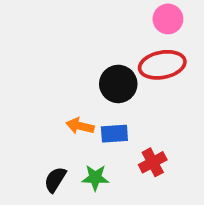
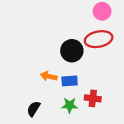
red cross: (153, 162) -> (93, 98), turned 35
green star: (95, 178) -> (70, 105), moved

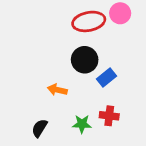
red ellipse: (99, 39) -> (89, 21), moved
blue rectangle: (70, 81) -> (106, 78), moved, turned -35

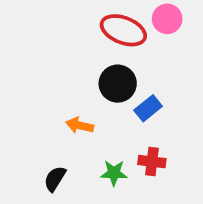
red ellipse: (89, 21) -> (123, 30), turned 32

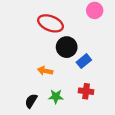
red ellipse: (123, 30) -> (50, 23), moved
green star: (114, 173) -> (56, 97), moved

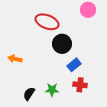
blue rectangle: (84, 61) -> (74, 65), moved
orange arrow: (45, 71) -> (15, 59), moved

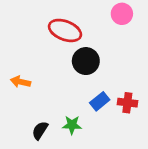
blue rectangle: (74, 65) -> (100, 101), moved
red cross: (80, 85) -> (127, 103), moved

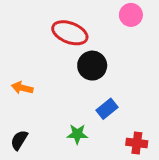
red cross: (127, 103) -> (137, 143), moved
black semicircle: (40, 130) -> (19, 140), moved

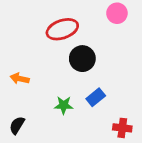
red ellipse: (70, 33) -> (62, 29), turned -40
green star: (77, 134) -> (64, 105), moved

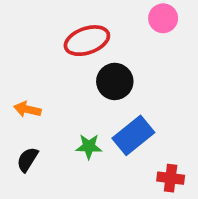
blue rectangle: (96, 97) -> (133, 135), size x1.5
black semicircle: (17, 125) -> (27, 160), moved

